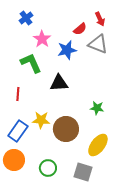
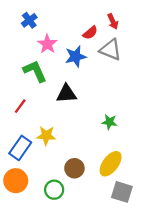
red line: (18, 94) -> (20, 106), turned 32
brown circle: (66, 129) -> (74, 168), moved, size x0.7
gray square: (83, 172) -> (122, 192), moved

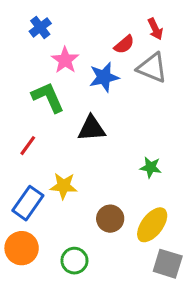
brown circle: (74, 168) -> (110, 219), moved

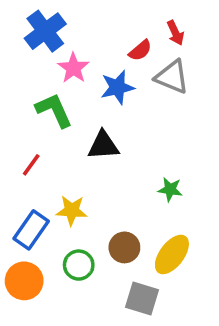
blue cross: (40, 27) -> (45, 31), size x1.6
green circle: (74, 261) -> (79, 265), moved
gray square: (168, 264) -> (142, 298), moved

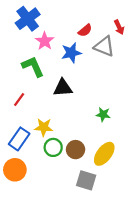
red arrow: (175, 33) -> (119, 27), moved
green circle: (79, 265) -> (53, 147), moved

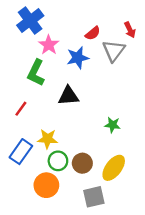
gray triangle: (104, 46) -> (114, 51), turned 45
green L-shape: (33, 67) -> (36, 73), turned -130
orange circle: (15, 170) -> (46, 185), moved
gray square: (86, 180) -> (94, 197), turned -30

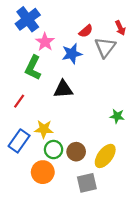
green star: (112, 125) -> (117, 116), moved

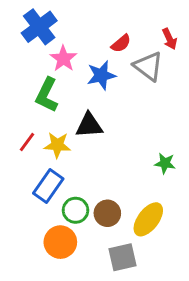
gray triangle: (105, 47) -> (148, 66), turned -30
yellow star: (44, 129) -> (57, 145), moved
blue rectangle: (19, 141) -> (48, 186), moved

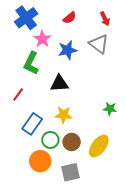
red arrow: (170, 39) -> (105, 19), moved
red semicircle: (121, 43) -> (70, 18), moved
yellow star: (57, 145) -> (63, 115), moved
gray square: (123, 257) -> (71, 172), moved

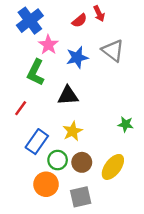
red arrow: (105, 19) -> (99, 14), moved
yellow star: (63, 115) -> (73, 131), turned -30

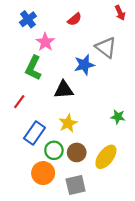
red arrow: (99, 14) -> (120, 13), moved
blue cross: (30, 21) -> (28, 19), size x0.7
blue star: (77, 57) -> (84, 65), moved

